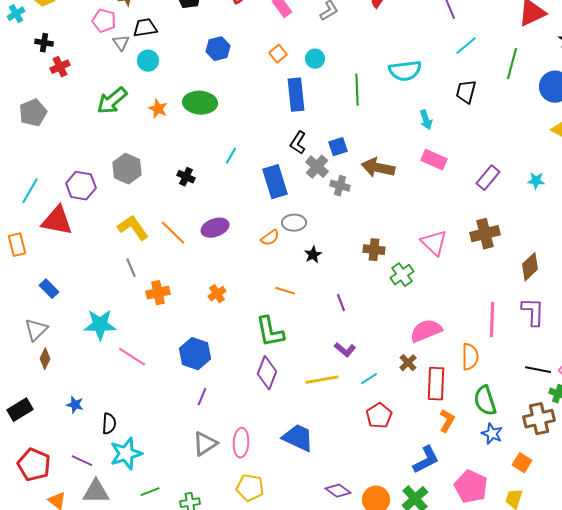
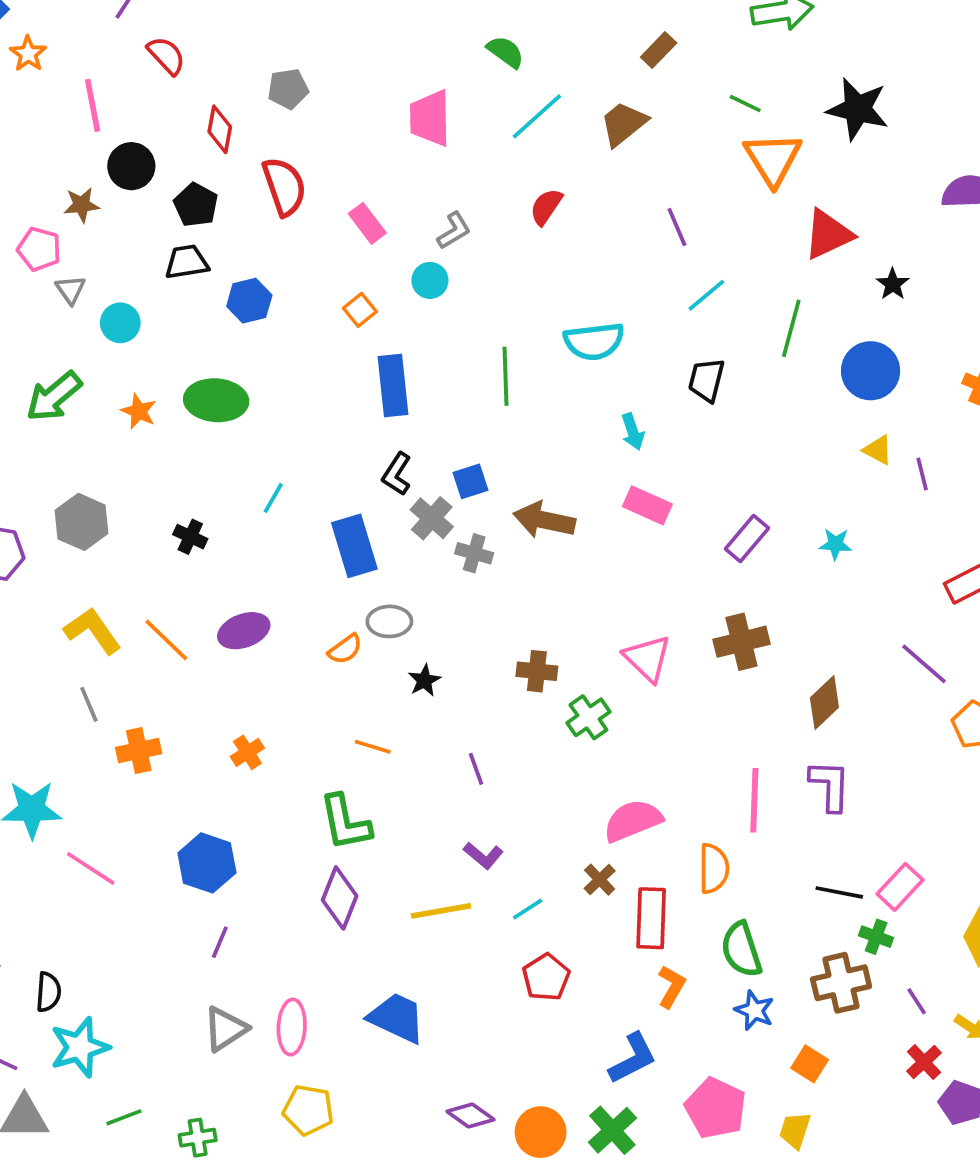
black trapezoid: (145, 28) -> (187, 262), moved
cyan circle: (315, 59) -> (430, 280), moved

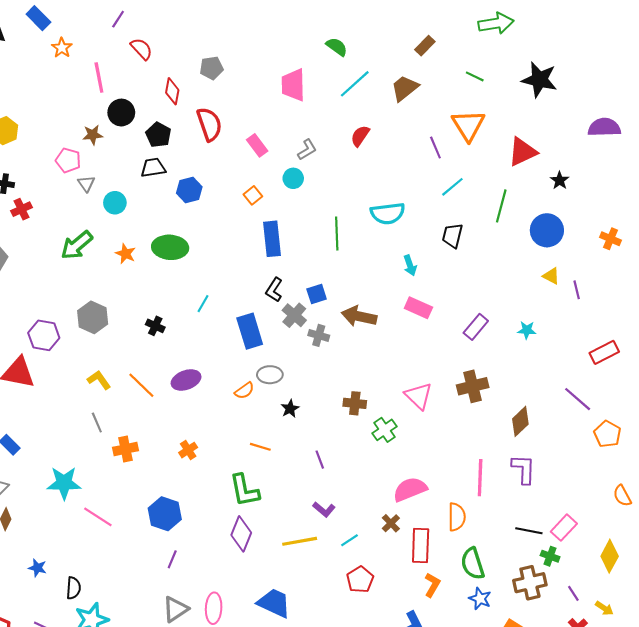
orange triangle: (773, 159) -> (468, 125), moved
yellow L-shape: (93, 631) -> (99, 380), size x0.7

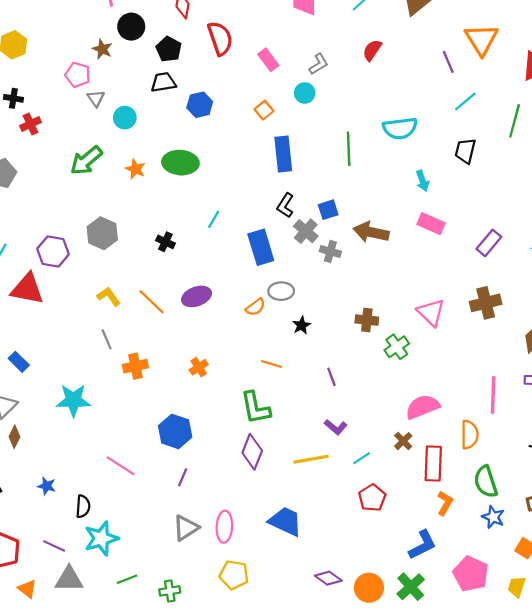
brown star: (93, 135) -> (102, 49), turned 30
pink line: (98, 517) -> (120, 466), moved

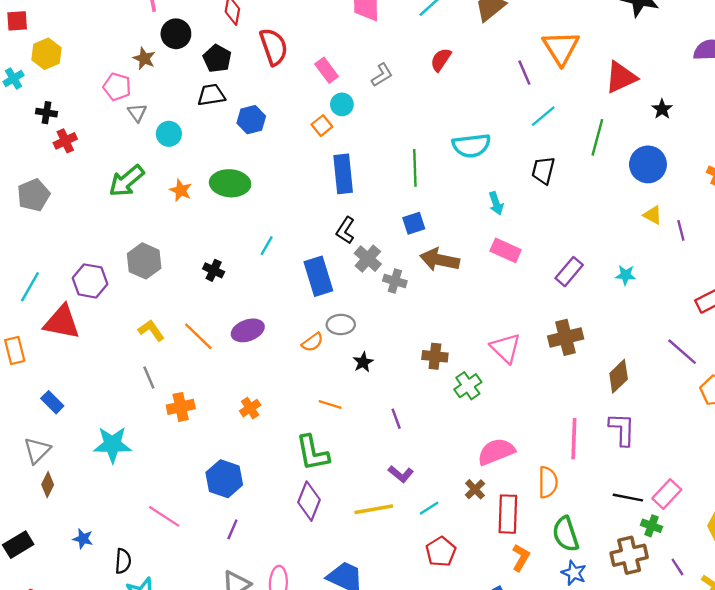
cyan circle: (305, 93) -> (342, 104), moved
blue square: (328, 210) -> (414, 223), moved

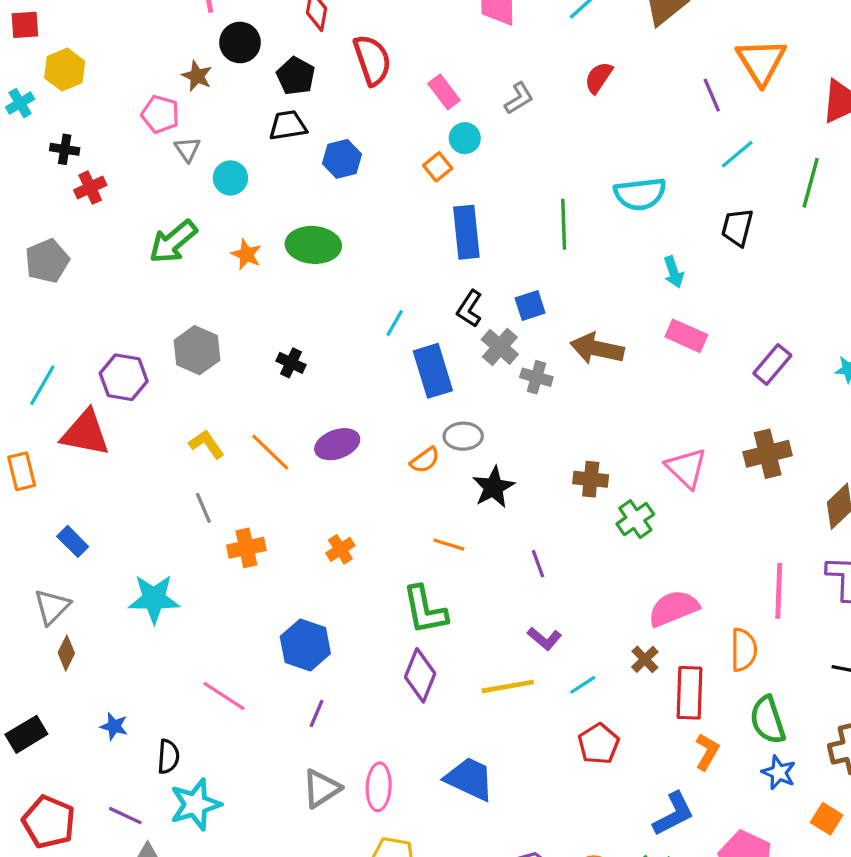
blue square: (414, 223) -> (530, 305), moved
cyan line: (267, 246) -> (395, 323), moved
black star: (363, 362) -> (493, 487), size x1.5

